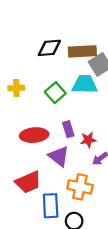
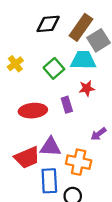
brown rectangle: (82, 51) -> (81, 27), turned -52
yellow cross: (16, 88) -> (15, 64), turned -35
red star: (88, 140) -> (87, 88), moved
purple triangle: (59, 156) -> (50, 147), moved, turned -35

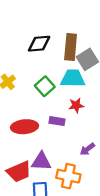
brown rectangle: (81, 27) -> (71, 47), turned -30
purple rectangle: (67, 105) -> (57, 121), turned -64

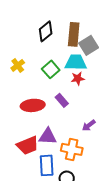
black diamond: (39, 44) -> (46, 31), turned -35
red star: (76, 105) -> (78, 78), moved
purple rectangle: (57, 121) -> (62, 100), turned 40

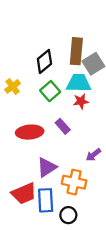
black diamond: (46, 31) -> (44, 61), moved
purple triangle: (48, 136) -> (47, 167), turned -36
red trapezoid: (28, 145) -> (24, 193), moved

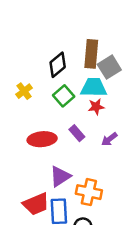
purple arrow: (93, 155) -> (109, 139), moved

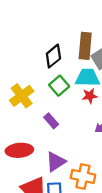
yellow cross: (24, 91) -> (22, 96), moved, size x1.5
purple rectangle: (77, 133) -> (51, 121), moved
red ellipse: (42, 139) -> (19, 150), moved

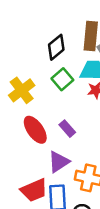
purple rectangle: (51, 121) -> (67, 129), moved
red ellipse: (19, 150) -> (35, 130), moved, turned 60

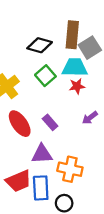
black diamond: (56, 47) -> (40, 45), turned 55
purple triangle: (59, 162) -> (42, 154), turned 30

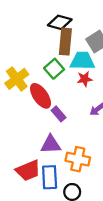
brown rectangle: (72, 35) -> (65, 42), moved
black diamond: (40, 45) -> (60, 22), moved
red ellipse: (20, 124) -> (40, 96), moved

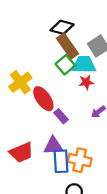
brown rectangle: (65, 42) -> (68, 46), turned -40
green square: (54, 69) -> (65, 65), moved
red trapezoid: (28, 170) -> (21, 152), moved
blue rectangle: (50, 177) -> (61, 161), moved

